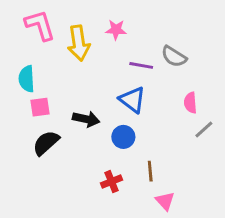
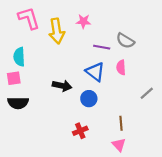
pink semicircle: (190, 103) -> (121, 67), moved
pink square: (40, 107) -> (14, 78), moved
black semicircle: (46, 143) -> (18, 103), moved, turned -138
brown line: (150, 171) -> (121, 123), moved

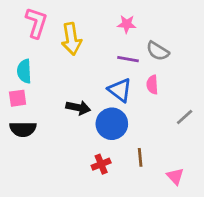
pink L-shape: (29, 18) -> (36, 23), turned 35
pink star: (83, 21) -> (127, 24), moved
blue circle: (89, 99) -> (112, 124), size x1.5
brown line: (121, 123) -> (140, 157), moved
pink triangle: (119, 145) -> (175, 176), moved

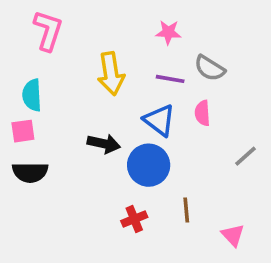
yellow arrow: (71, 39) -> (111, 74), moved

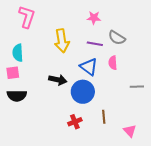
gray line: (246, 156) -> (137, 87), turned 40

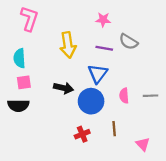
pink semicircle: (113, 63) -> (124, 96), moved
blue triangle: (89, 67) -> (98, 74), turned 30
pink square: (13, 73) -> (24, 82), moved

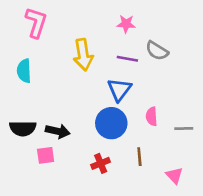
pink square: (24, 82) -> (46, 155), moved
black arrow: (64, 88) -> (58, 131), moved
gray line: (151, 96) -> (184, 129), moved

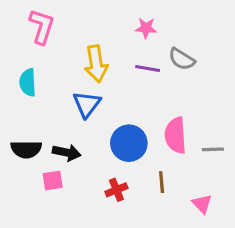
blue triangle: (119, 90) -> (87, 104), moved
pink semicircle: (152, 116) -> (176, 135), size x1.6

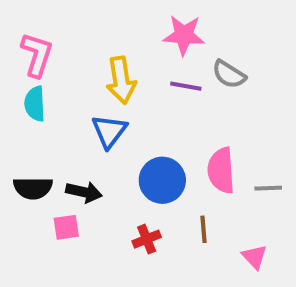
pink L-shape: (42, 26) -> (37, 55), moved
pink star: (146, 28) -> (184, 35), size x1.5

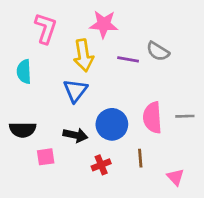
pink star: (184, 35) -> (104, 24), moved
pink L-shape: (37, 55) -> (46, 28), moved
gray line: (268, 188) -> (185, 116), moved
black arrow: (84, 192) -> (75, 135), moved

